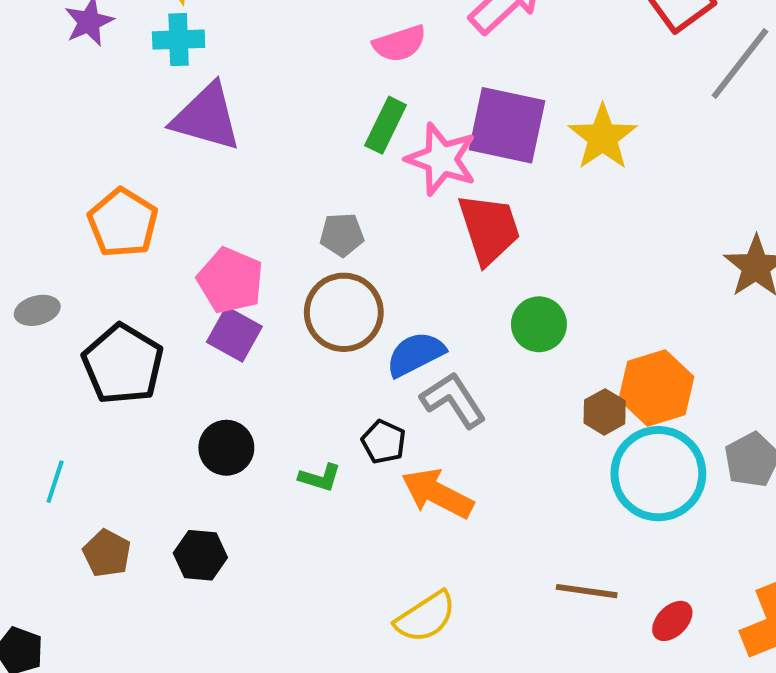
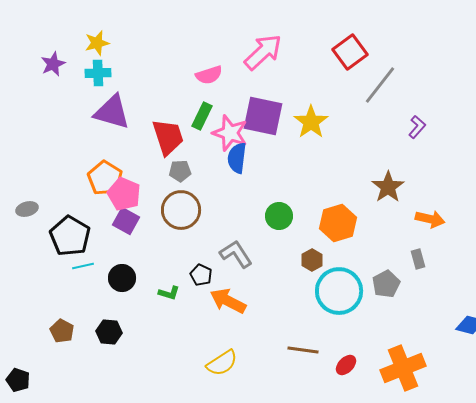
orange pentagon: (123, 223) -> (105, 178), moved
red trapezoid: (489, 229) -> (168, 137), moved
blue semicircle: (415, 354) -> (237, 158), moved, turned -56
orange hexagon: (656, 388) -> (338, 223), moved
cyan line: (55, 482) -> (83, 266), moved, turned 60

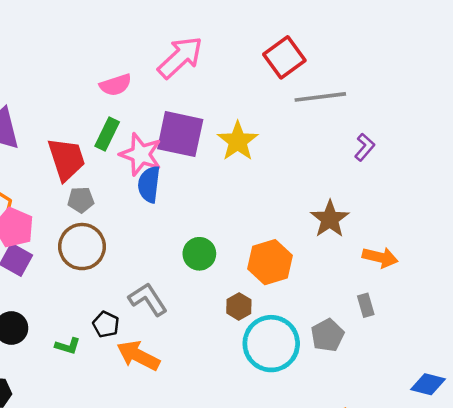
gray line: (380, 85) -> (320, 97), turned 45

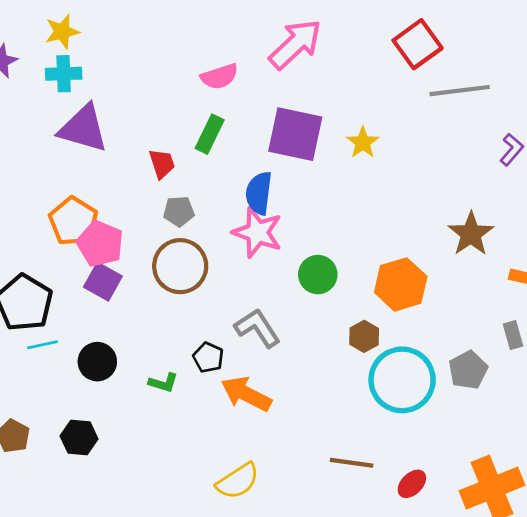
yellow star: (238, 141) -> (363, 143), size x0.7
pink star: (141, 154) -> (257, 232), moved
red trapezoid: (66, 159) -> (162, 164), size x0.6

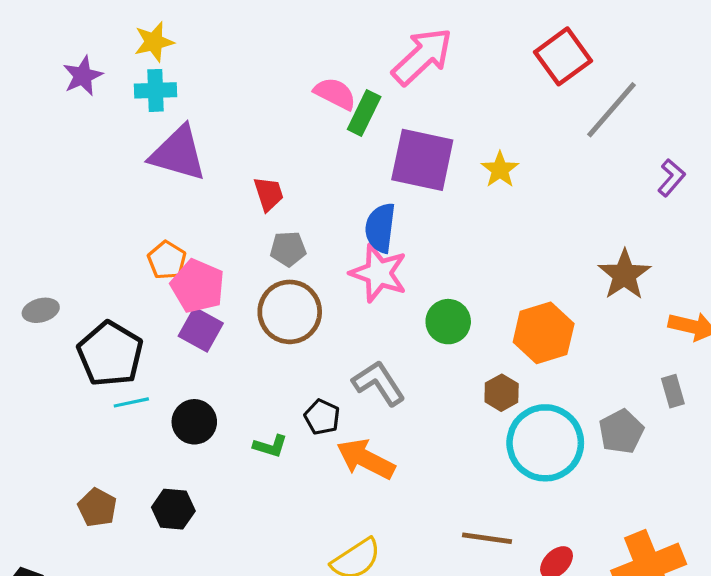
pink semicircle: (219, 77) -> (335, 94), turned -135
gray line: (460, 91) -> (611, 110), turned -42
green rectangle: (210, 134) -> (364, 113), moved
orange pentagon: (73, 221) -> (167, 260), size x0.7

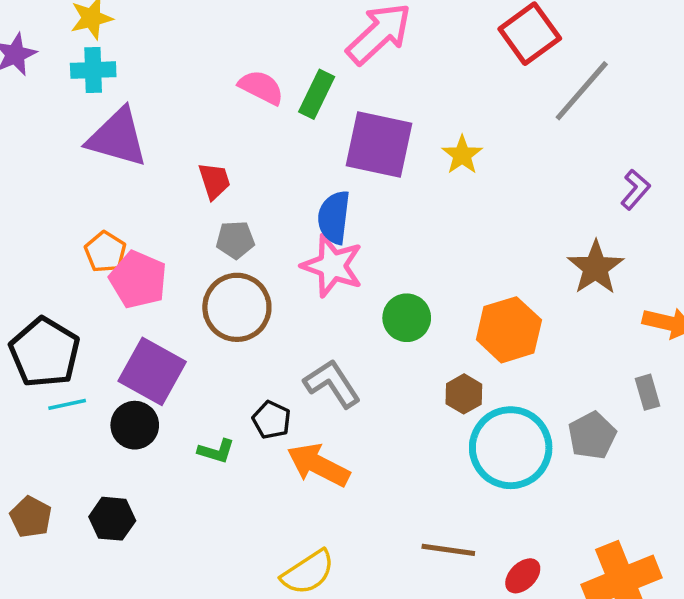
pink semicircle: (335, 94) -> (261, 87), moved
purple L-shape: (671, 178) -> (635, 190), moved
purple square: (201, 330) -> (152, 371), moved, size x1.4

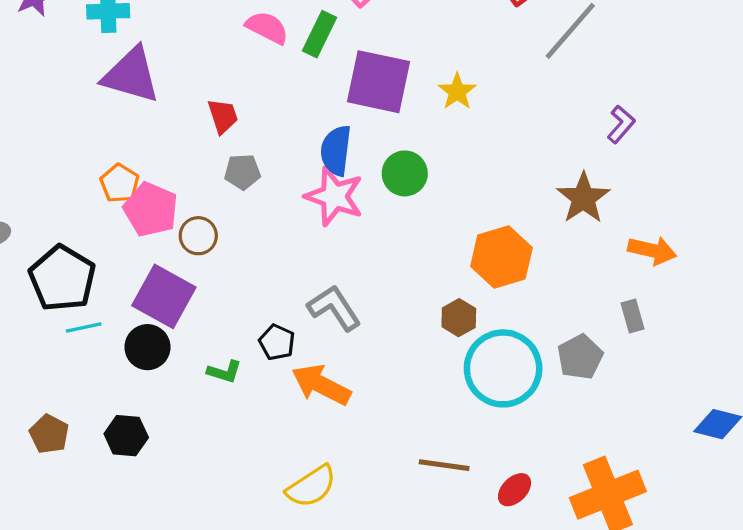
brown circle: (237, 307) -> (198, 236), moved, size x0.6
green circle: (407, 318) -> (405, 173), moved

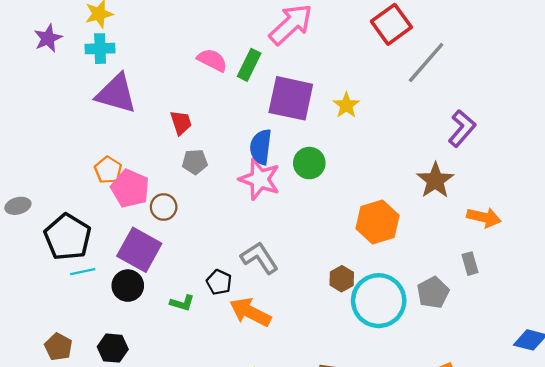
purple L-shape: (621, 124) -> (462, 128), size x1.4
brown hexagon: (459, 318) -> (342, 279), moved

